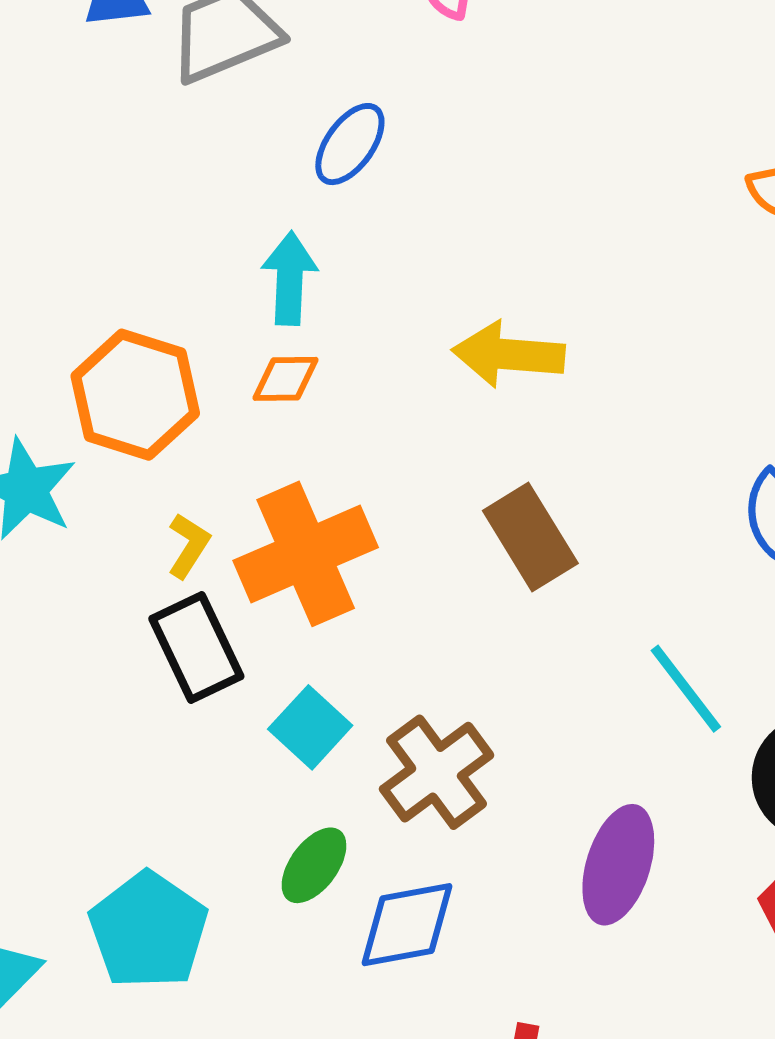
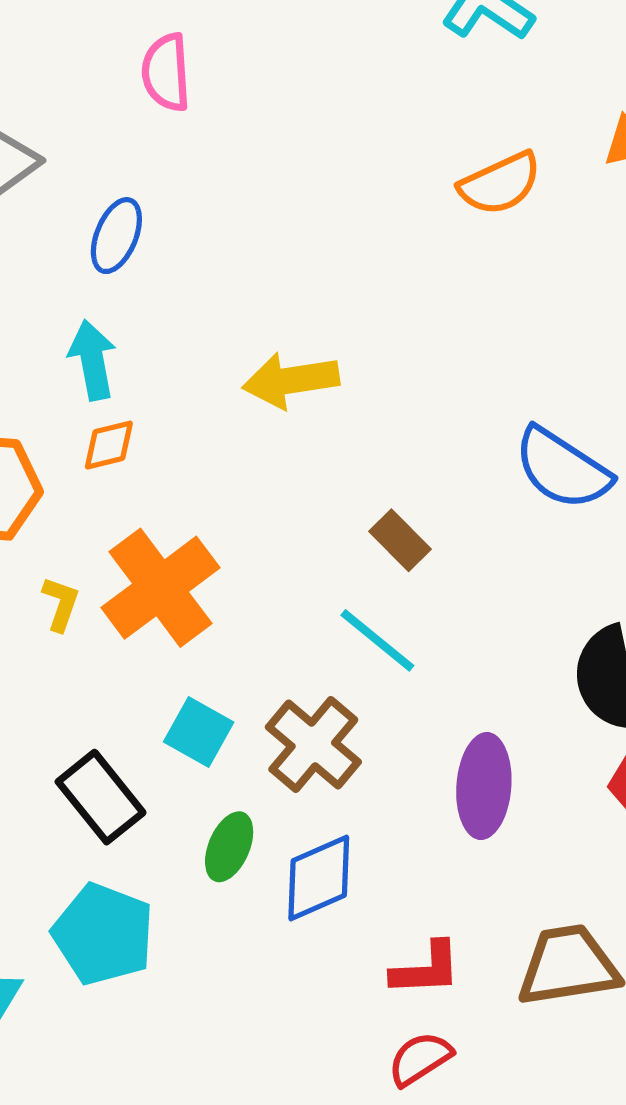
brown rectangle: (530, 537) -> (400, 540), moved, size x0.7
black rectangle: (196, 647) -> (101, 797), moved
cyan line: (686, 689) -> (377, 640), moved

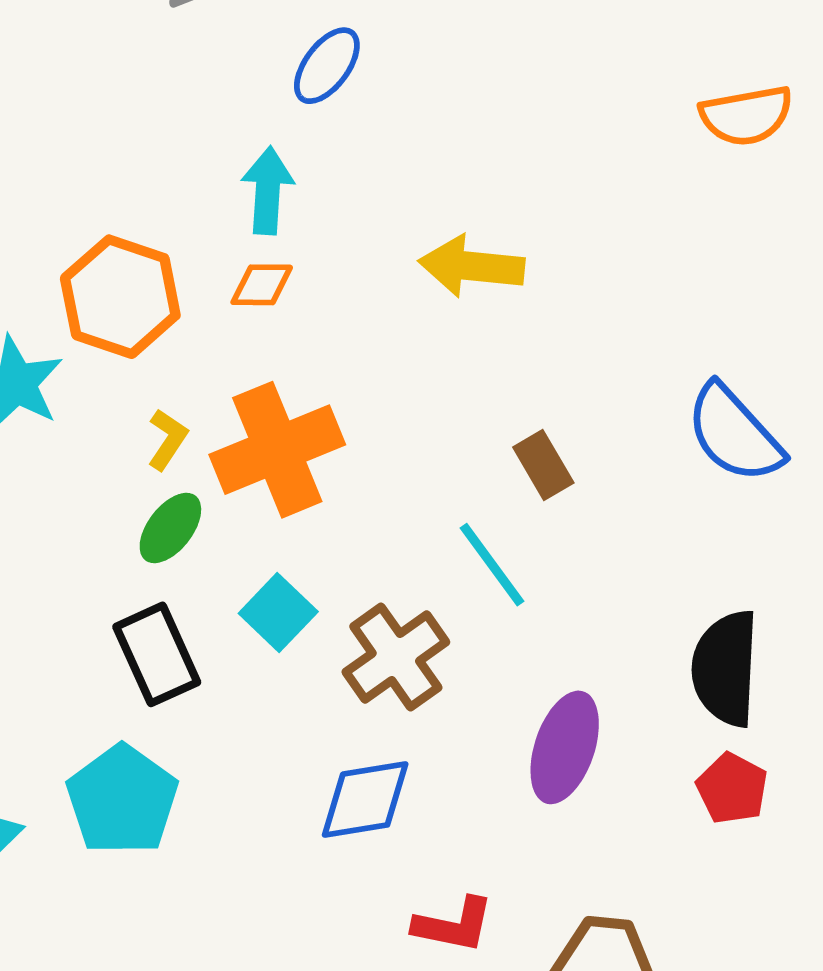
green ellipse: (229, 847) -> (170, 528), moved

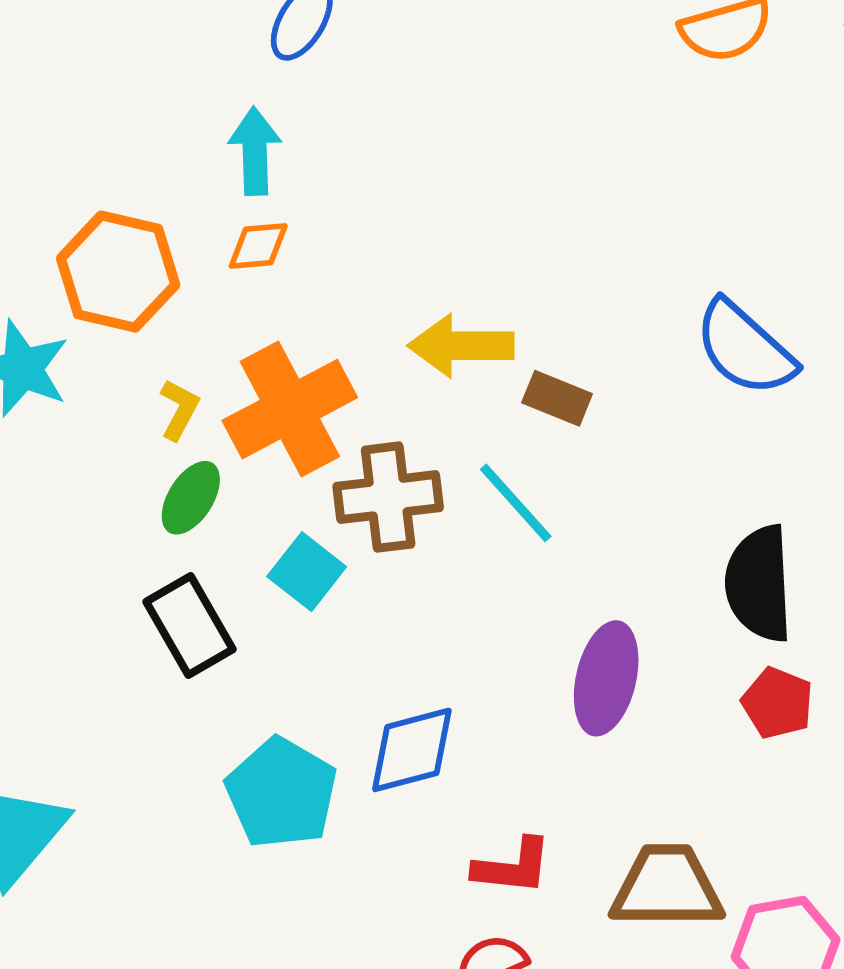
yellow arrow: (472, 266) -> (461, 346), moved
brown rectangle: (543, 465) -> (557, 398), turned -32
brown cross: (396, 657) -> (388, 497), moved, turned 34
cyan pentagon: (122, 800) -> (281, 793), moved

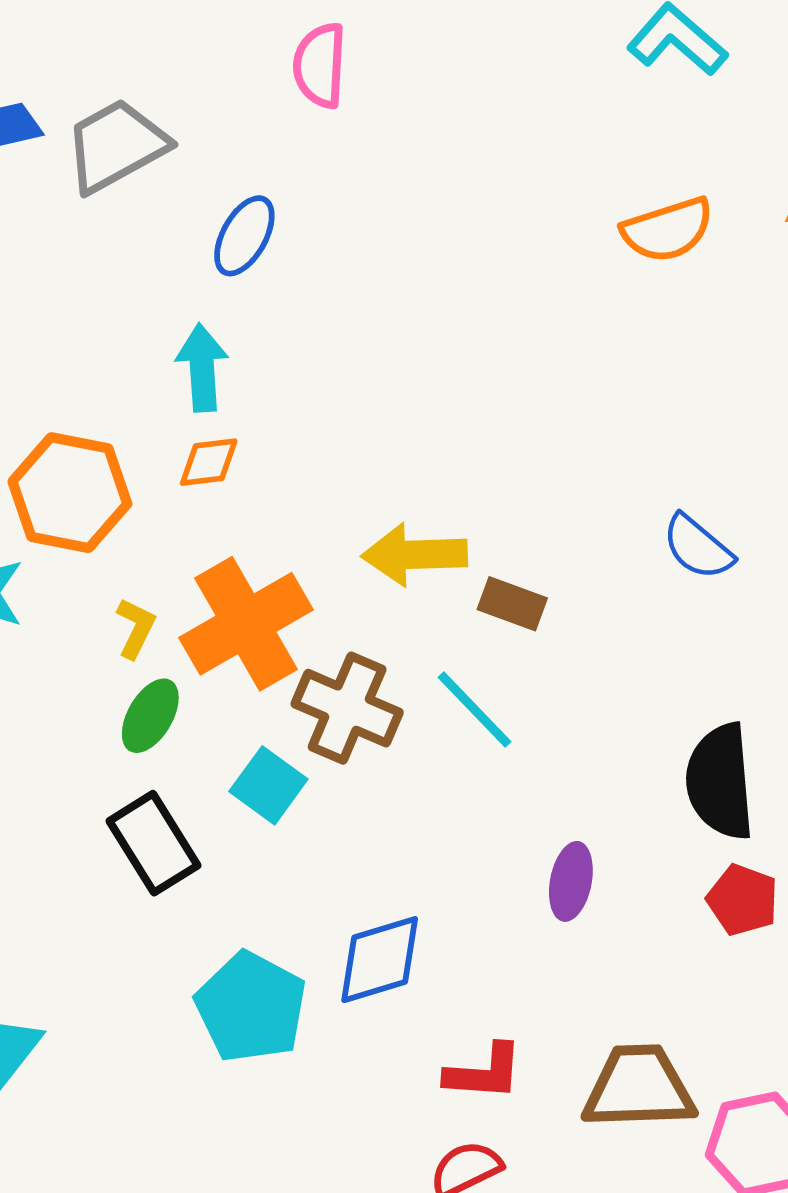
blue semicircle: (745, 348) -> (698, 547), size x0.7
brown cross: (388, 497) -> (347, 708), turned 32
purple ellipse: (606, 678) -> (571, 881), size x0.7

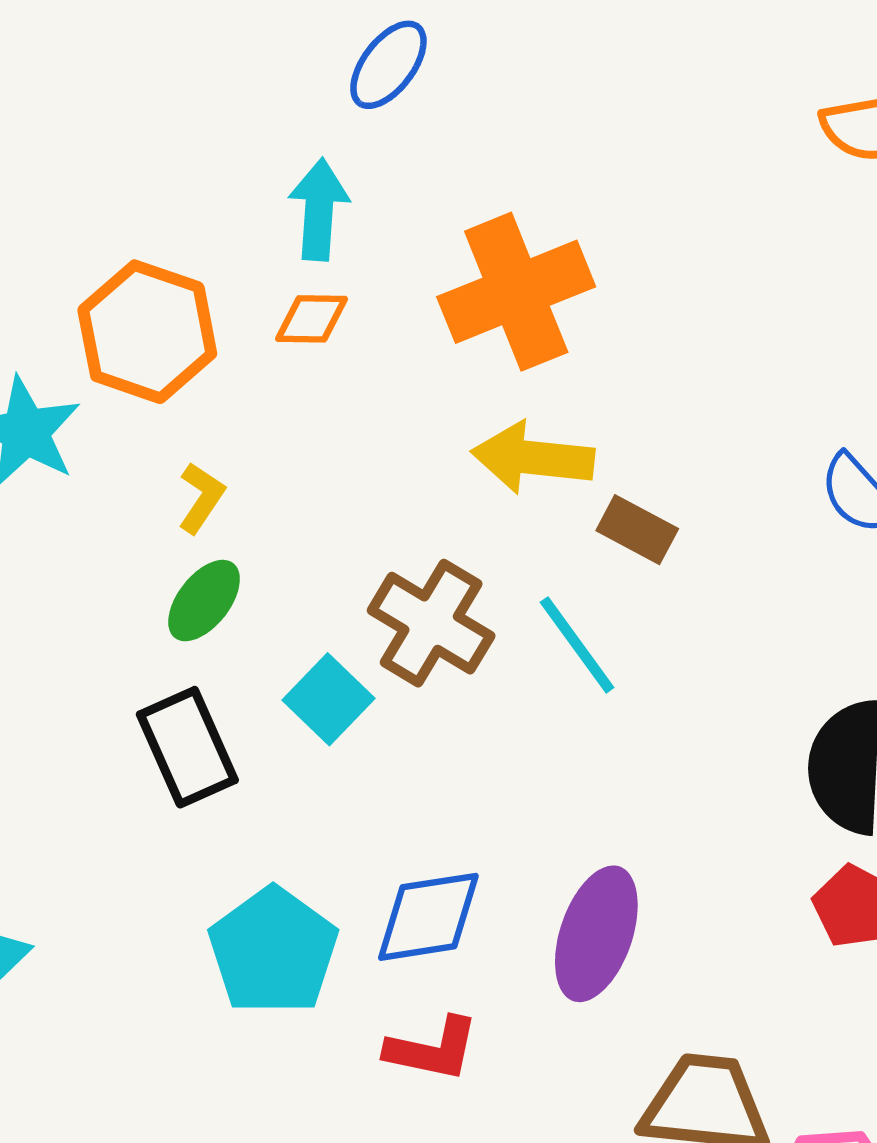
orange cross: (246, 624) -> (516, 292), moved
purple ellipse: (571, 881) -> (596, 934), moved, size x1.5
red L-shape: (484, 1072) -> (432, 1049), moved

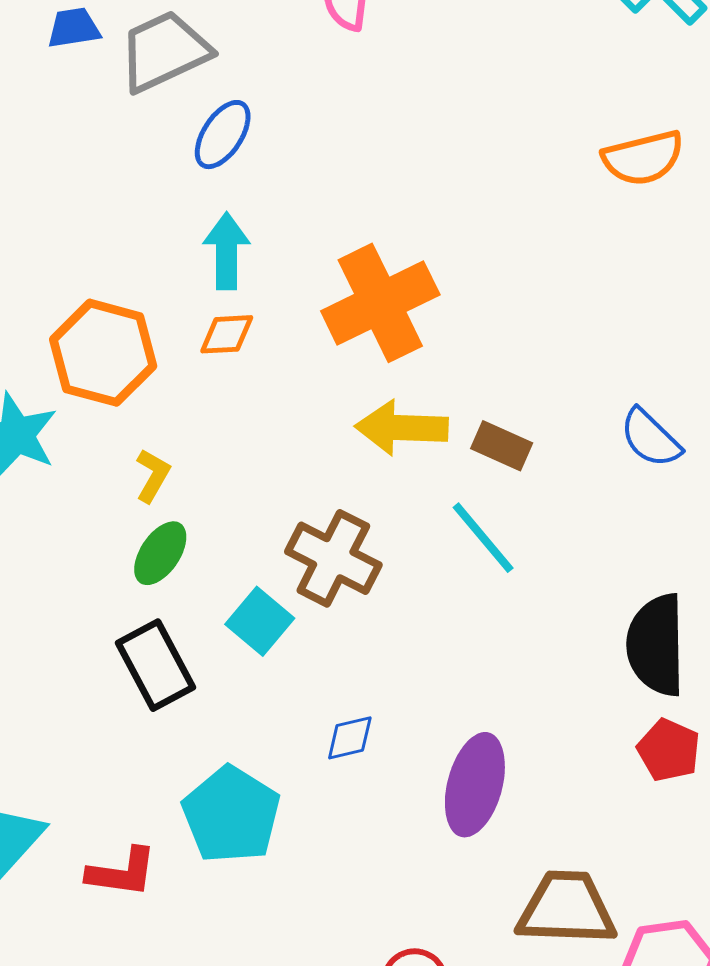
blue ellipse: (388, 65) -> (223, 135), moved
brown rectangle: (637, 530) -> (502, 446), moved
cyan line: (577, 645) -> (483, 538), moved
blue diamond: (428, 917) -> (350, 738), moved, size x0.6
red L-shape: (432, 1049) -> (122, 872), moved

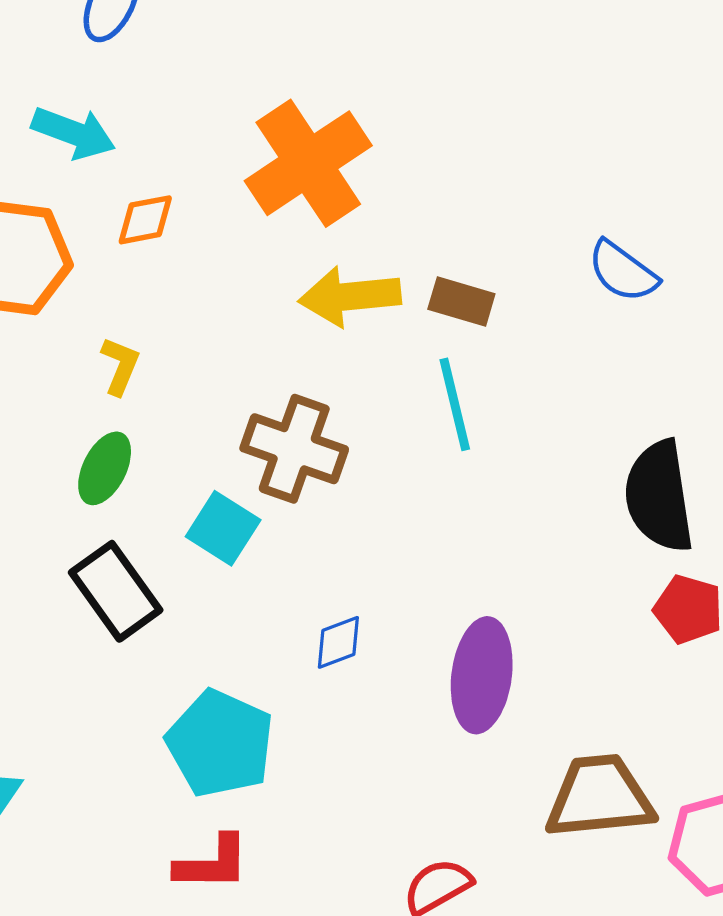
cyan arrow: (227, 251) -> (74, 133), moved, turned 118
yellow L-shape: (153, 475) -> (120, 366), moved
cyan line: (483, 538) -> (455, 404), turned 34
red L-shape: (122, 872) -> (212, 863), moved

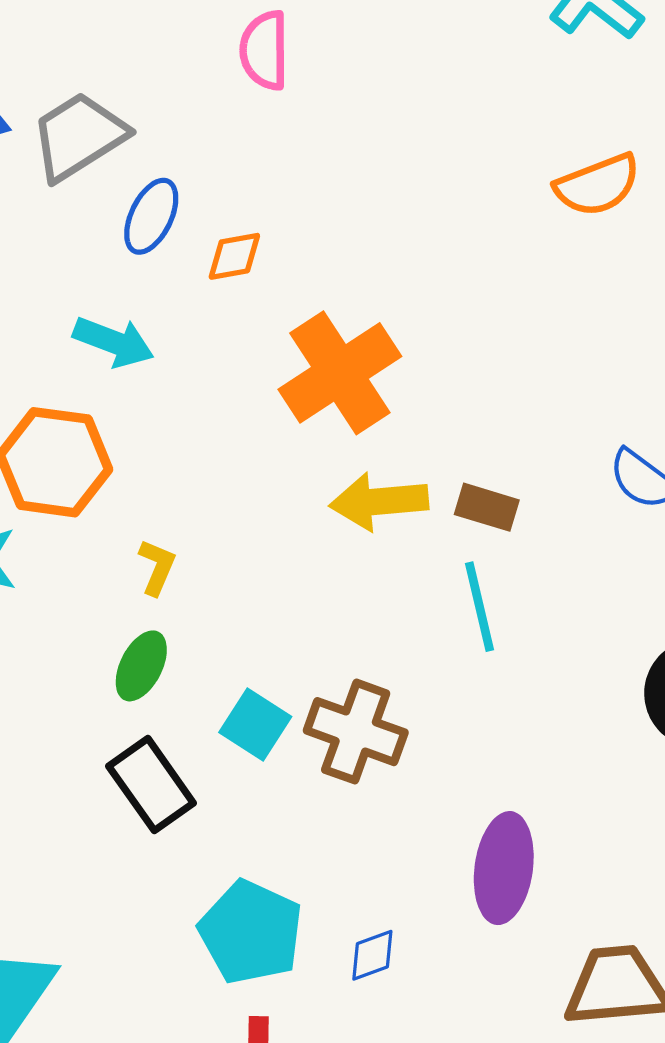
orange diamond: (145, 220) -> (234, 256), moved
brown cross: (294, 449) -> (356, 732), moved
blue diamond: (338, 642) -> (372, 955), moved

